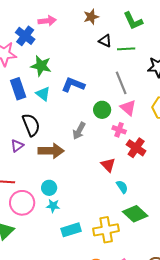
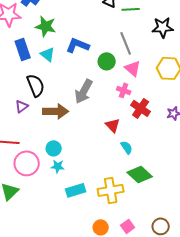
green circle: (102, 110) -> (107, 61), moved
gray arrow: (79, 131) -> (84, 91), size x1.4

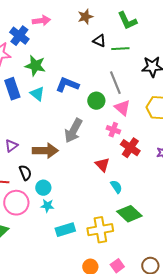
black semicircle: (36, 85) -> (25, 173), moved, size x0.7

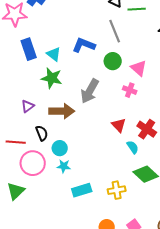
green star: (35, 66) -> (52, 78), moved
gray line: (115, 83) -> (115, 31), moved
red cross: (130, 148) -> (147, 129), moved
yellow cross: (100, 230) -> (117, 190), size x0.7

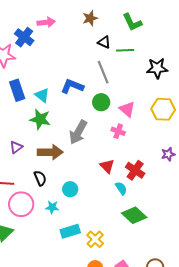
black semicircle: (42, 133) -> (40, 178), moved
cyan circle: (60, 148) -> (70, 189), moved
yellow cross: (117, 190) -> (95, 239), moved, turned -36

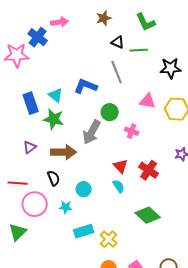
blue rectangle: (17, 90) -> (31, 103), moved
green circle: (101, 102) -> (110, 112), moved
pink triangle: (127, 109) -> (148, 101), moved, turned -30
cyan semicircle: (121, 188) -> (119, 186), moved

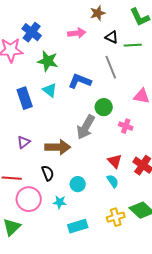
pink arrow: (60, 22) -> (77, 33), moved
green star: (54, 119) -> (48, 61), moved
yellow cross: (109, 239) -> (116, 217), moved, turned 30

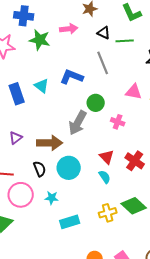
blue cross: (32, 32) -> (24, 16), moved, turned -30
green star: (48, 61) -> (40, 40), moved
cyan circle: (78, 184) -> (69, 168), moved, size x1.5

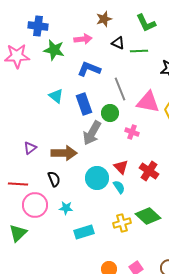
gray line: (103, 63) -> (120, 89), moved
blue L-shape: (72, 77) -> (89, 69), moved
pink triangle: (134, 92) -> (148, 102), size x1.4
blue rectangle: (17, 94) -> (84, 104), moved
cyan circle: (69, 168) -> (97, 178), moved

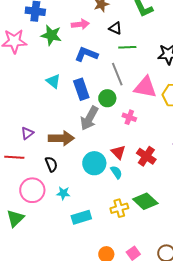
green line: (139, 51) -> (127, 47), moved
red line: (18, 184) -> (14, 157), moved

